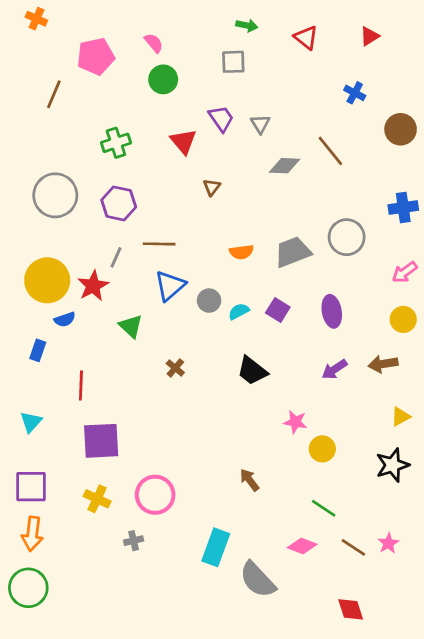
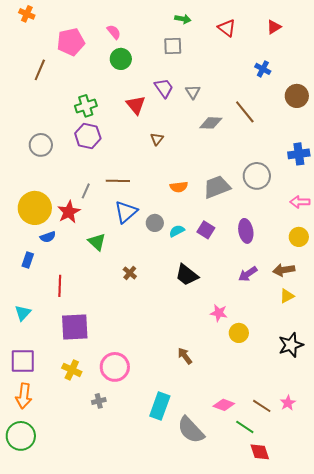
gray circle: (55, 195) -> (41, 145), size x0.7
purple hexagon: (119, 203) -> (88, 136), moved
pink arrow: (405, 272) -> (300, 202), turned 36
yellow triangle: (401, 417) -> (287, 296), moved
green line: (324, 508) -> (245, 427), moved

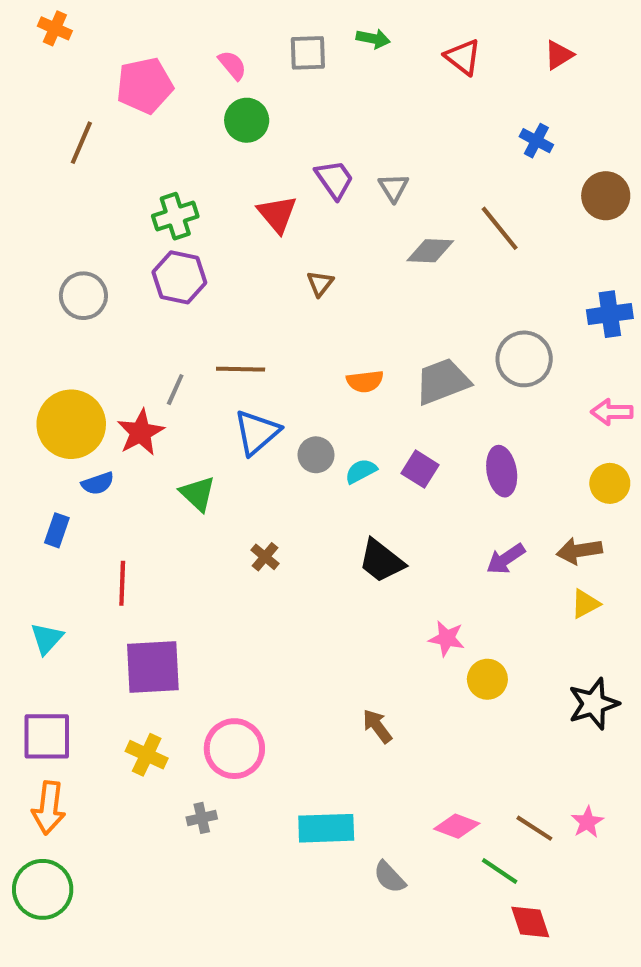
gray square: (173, 46) -> (308, 53), moved
cyan rectangle: (160, 406) -> (326, 828), turned 68
gray semicircle: (191, 430) -> (389, 877), size x0.6

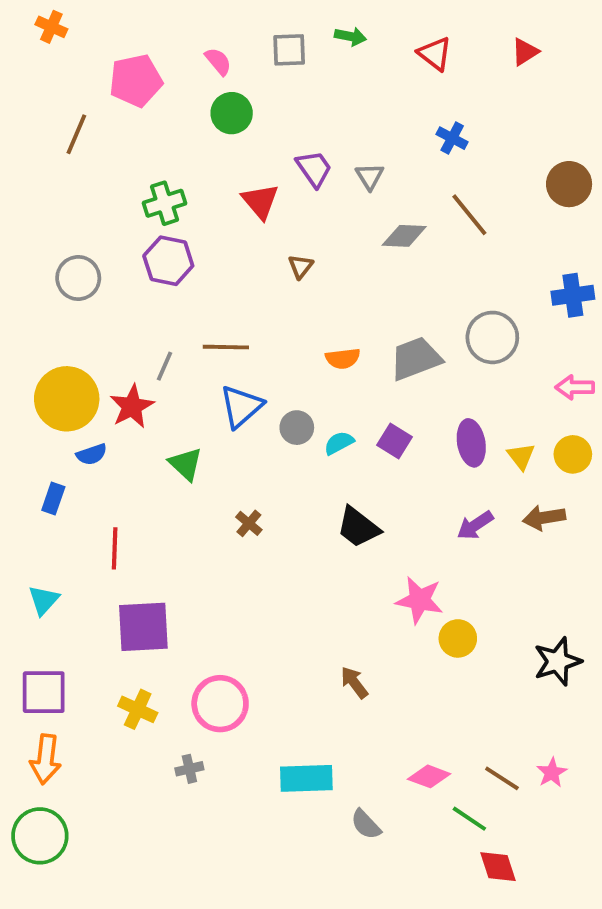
blue cross: (536, 141) -> (452, 138), moved
yellow triangle: (585, 604) -> (521, 456), moved, turned -40
pink star: (447, 638) -> (419, 600), size x1.4

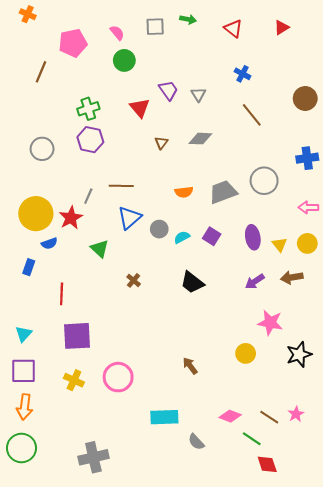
gray diamond: (404, 236) -> (200, 139), moved
cyan triangle: (44, 600) -> (24, 334), moved
pink star: (419, 600) -> (270, 323), moved
yellow circle: (458, 638) -> (246, 353), moved
gray cross: (189, 769) -> (93, 457), moved, size x2.0

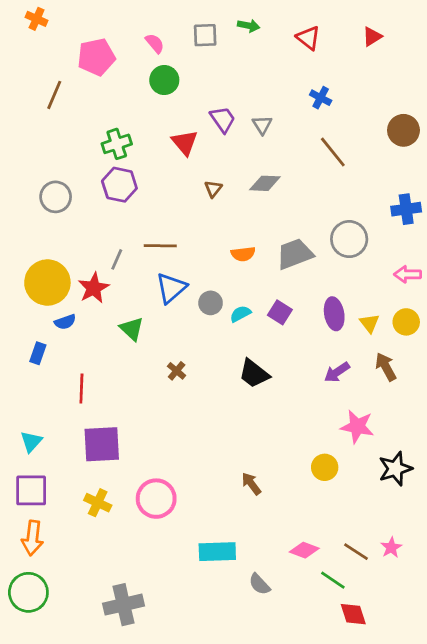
brown arrow: (292, 277) -> (386, 367), turned 70

